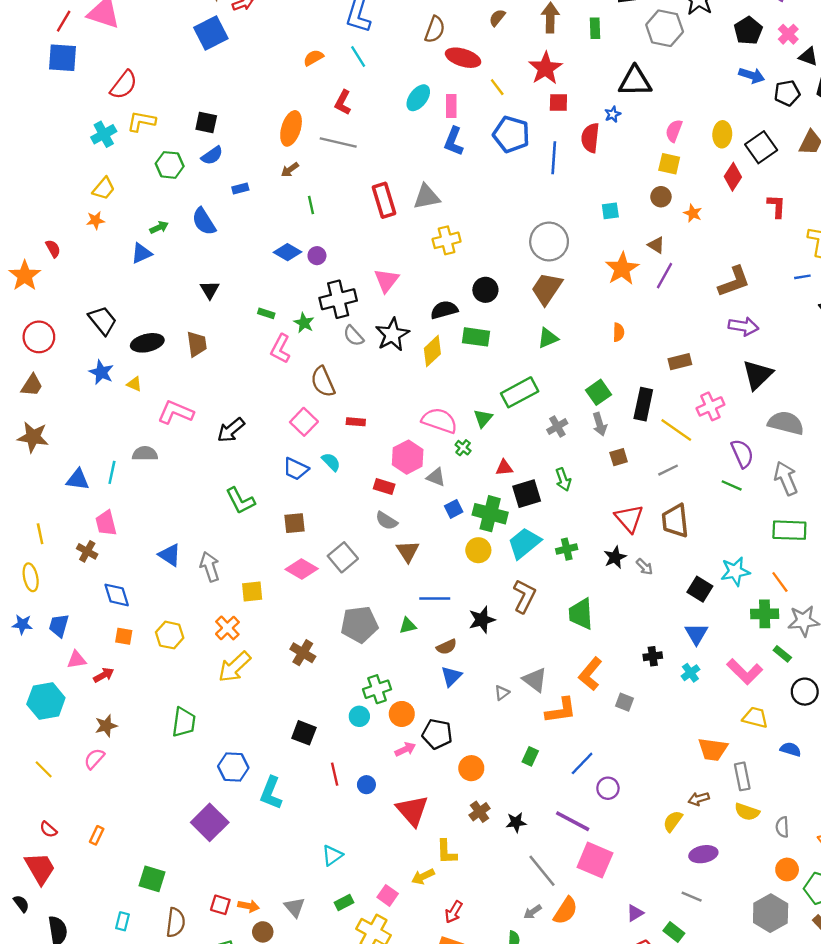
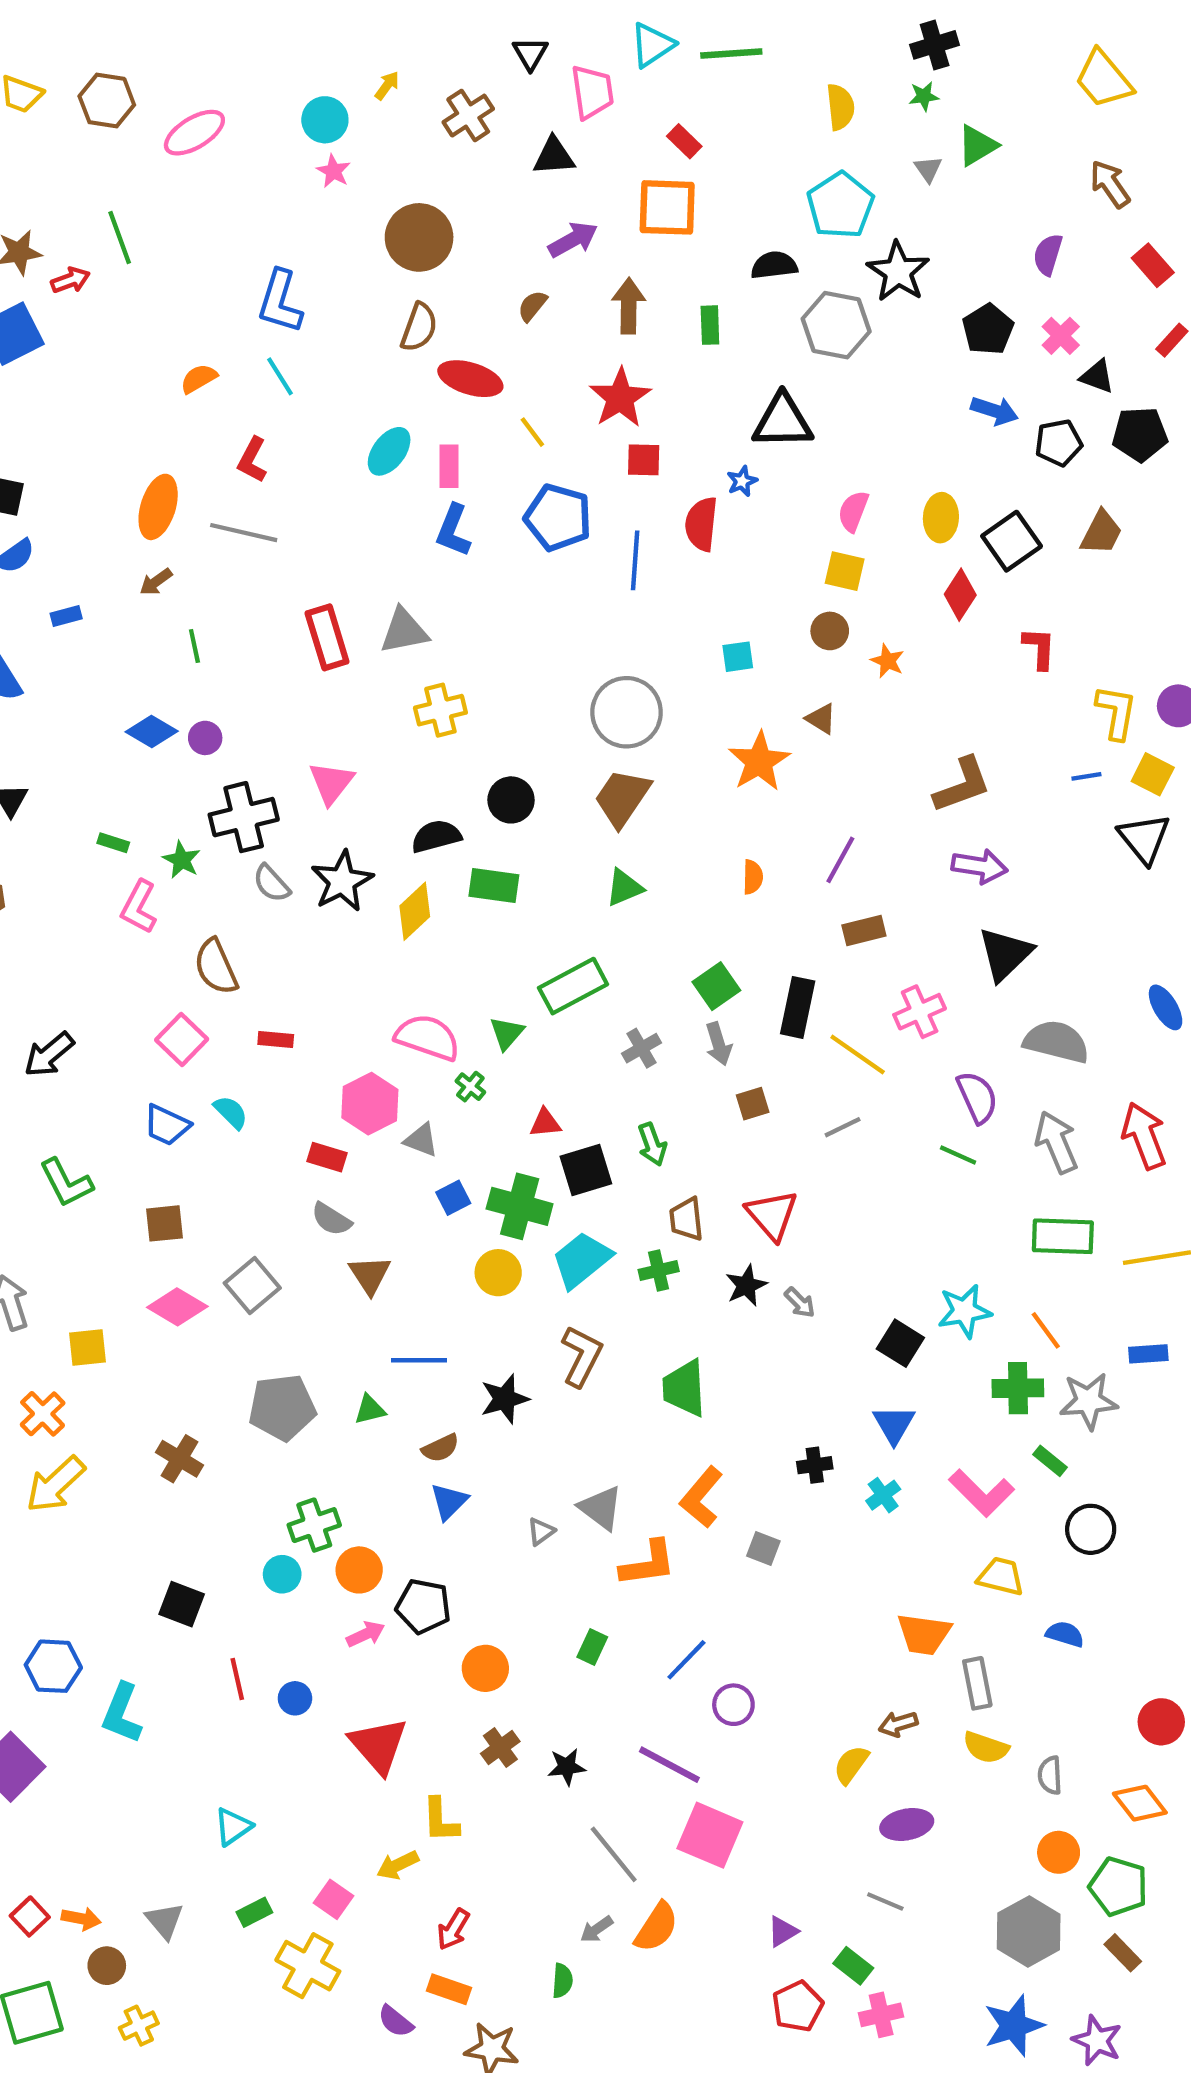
purple line: (665, 276) -> (840, 860), moved
brown trapezoid: (675, 521) -> (686, 1219), moved, size x0.7
red square: (220, 905) -> (30, 1916), turned 30

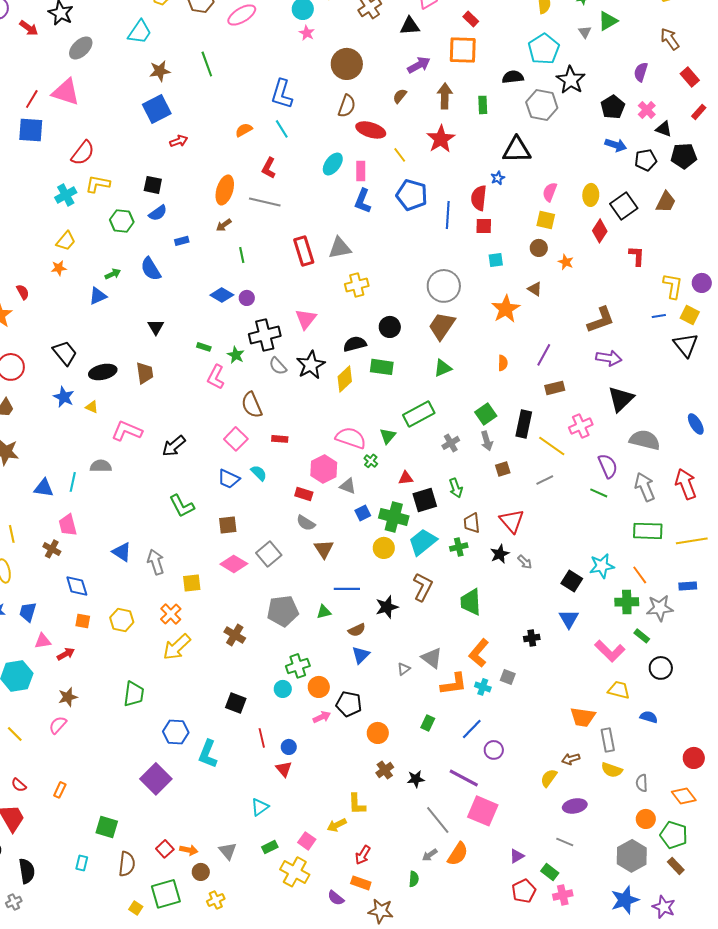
red arrow: (70, 280) -> (179, 141), moved
red square: (644, 460) -> (484, 226), moved
cyan cross: (883, 1495) -> (483, 687), moved, turned -35
red triangle: (378, 1745) -> (284, 769), moved, size x0.6

